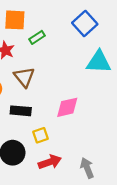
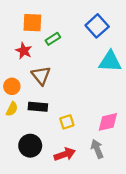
pink diamond: (67, 107) -> (108, 122), moved
yellow square: (41, 135) -> (67, 122), moved
gray arrow: (87, 168) -> (97, 149), moved

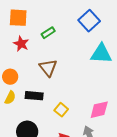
orange square: (32, 23) -> (18, 18), moved
brown triangle: (41, 76) -> (48, 68), moved
yellow square: (67, 122) -> (61, 110), turned -32

